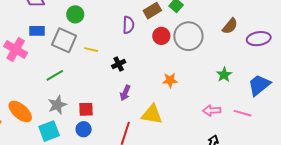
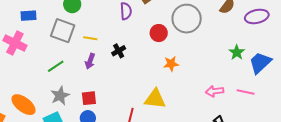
blue rectangle: (37, 31) -> (28, 16), moved
red circle: (161, 36) -> (159, 33), moved
green star: (224, 75) -> (237, 52), moved
purple arrow: (125, 93) -> (90, 61), moved

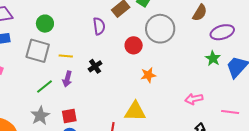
purple ellipse: (257, 16) -> (222, 32), moved
green line: (56, 66) -> (45, 87), moved
pink line: (246, 92) -> (230, 112), moved

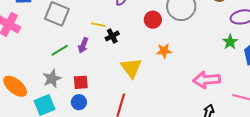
yellow line: (66, 56) -> (98, 25), moved
pink arrow: (194, 99) -> (207, 80), size x1.5
yellow triangle: (135, 111) -> (131, 68), moved, turned 45

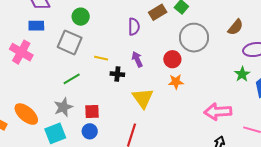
red circle: (153, 20) -> (172, 59), moved
yellow line: (98, 25) -> (101, 58), moved
black cross: (112, 36) -> (117, 74), moved, turned 32
purple arrow: (83, 45) -> (137, 59), moved, turned 133

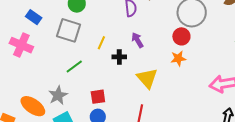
blue rectangle: (36, 26) -> (34, 17), turned 42
yellow line: (101, 58) -> (101, 43), turned -72
red circle: (172, 59) -> (181, 36), moved
gray star: (63, 107) -> (58, 95), moved

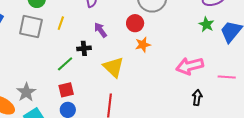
red circle: (181, 36) -> (135, 23), moved
yellow line: (101, 43) -> (61, 23), moved
green line: (74, 67) -> (65, 64), moved

